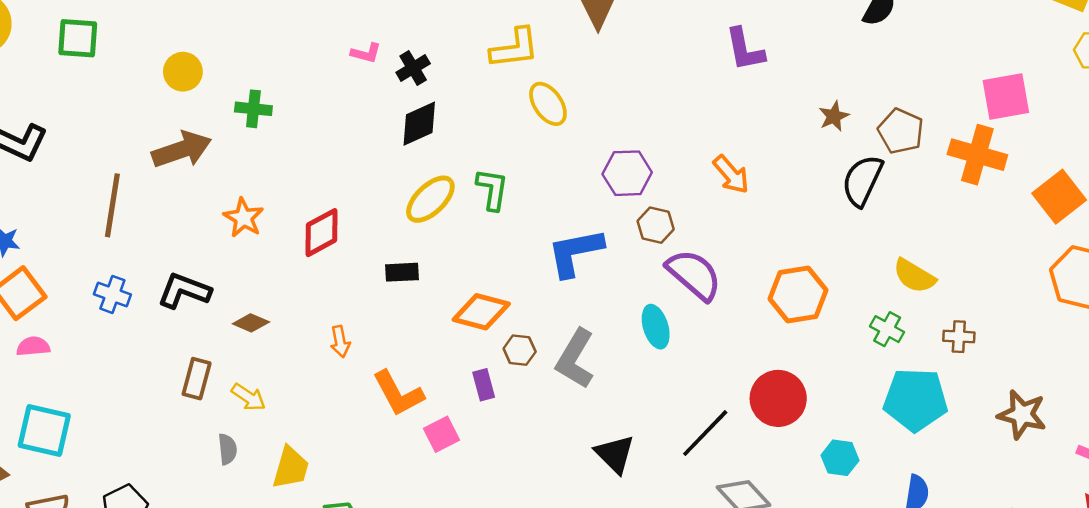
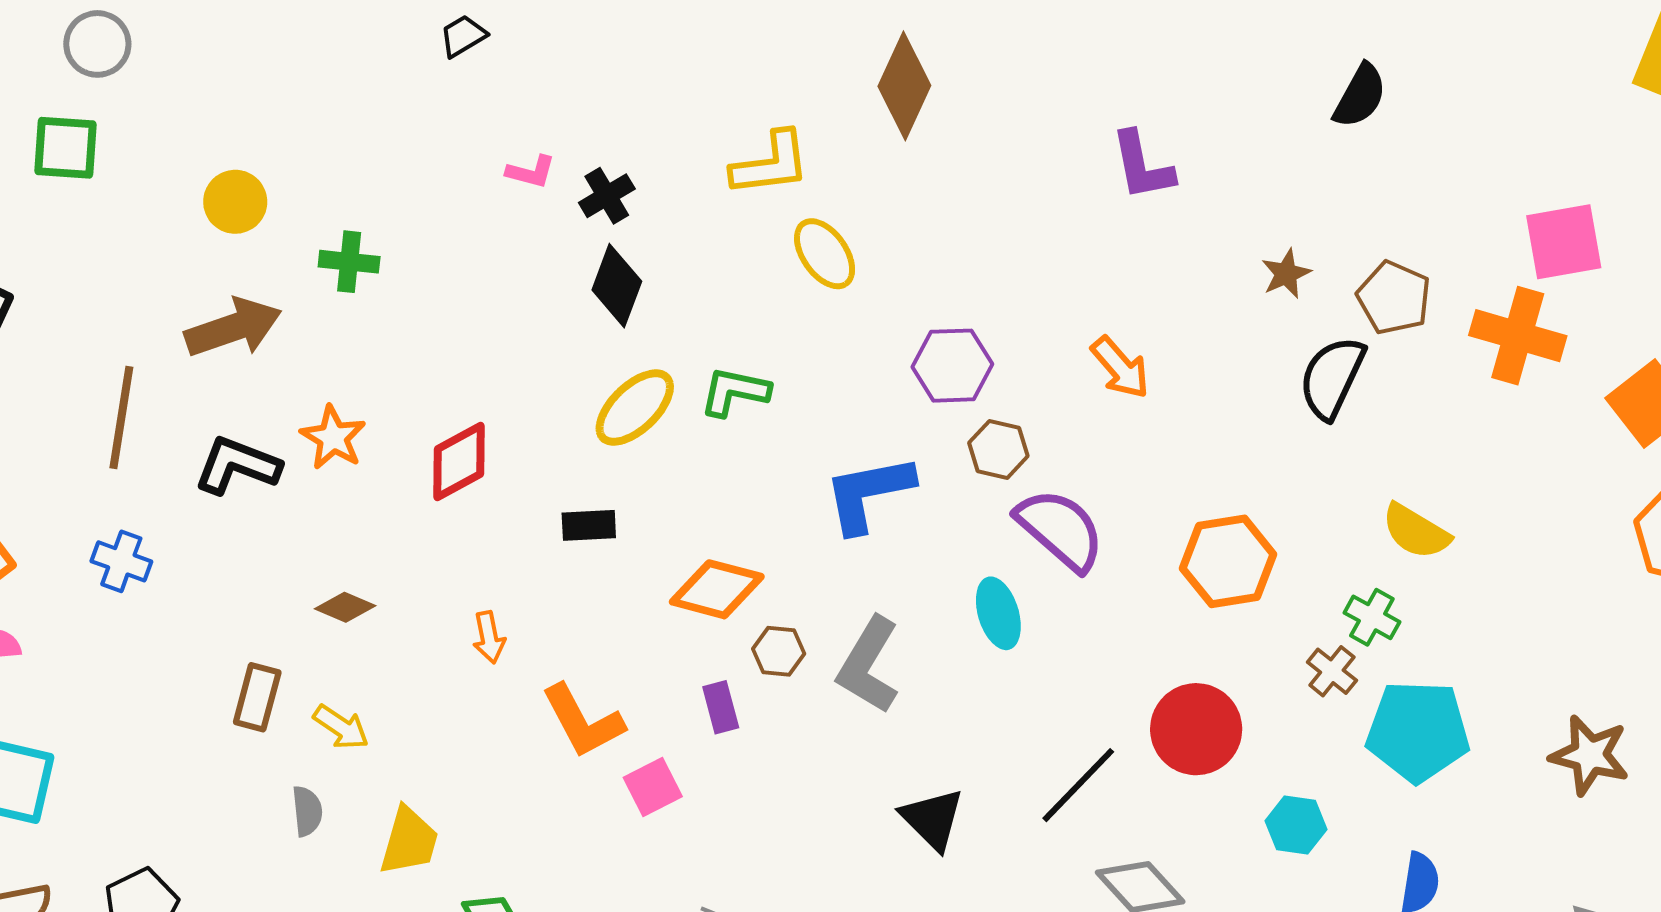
black diamond: (419, 124) -> (617, 286), turned -45
green L-shape: (492, 189) -> (735, 392), turned -87
black L-shape: (184, 291) -> (237, 465), moved
brown cross: (959, 337) -> (1332, 671), moved, turned 36

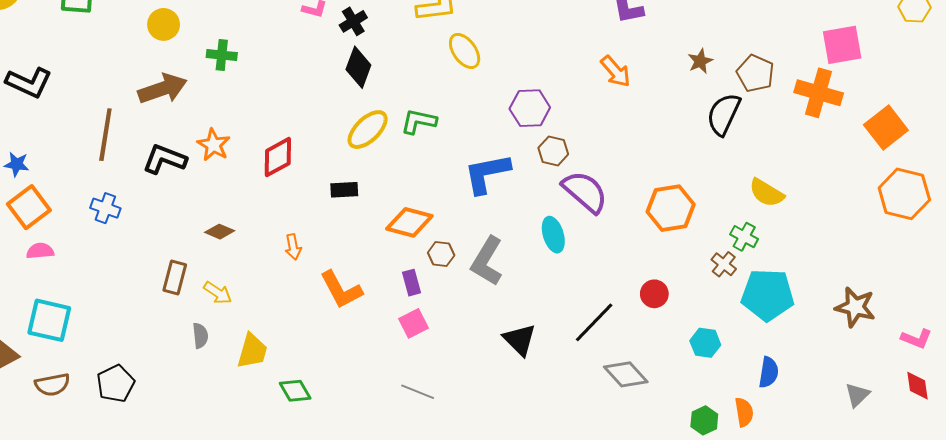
orange arrow: (1120, 368) -> (616, 71), moved
red circle: (1196, 729) -> (654, 294), size x0.6
pink square: (653, 787) -> (414, 323), moved

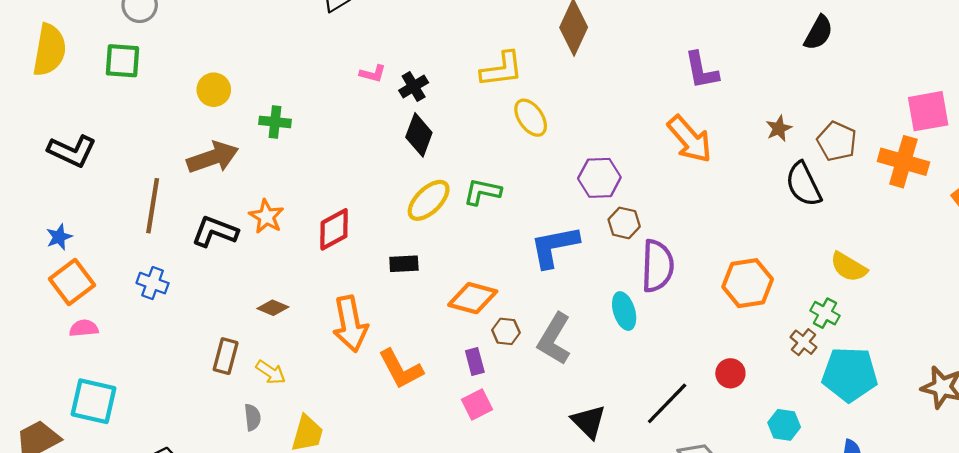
orange arrow: (616, 71) -> (690, 139), size x1.4
black semicircle: (724, 114) -> (804, 184), turned -51
blue star: (17, 164) -> (59, 237), turned -30
purple semicircle: (585, 192) -> (657, 266), turned 51
orange arrow: (293, 247) -> (350, 324), size x2.0

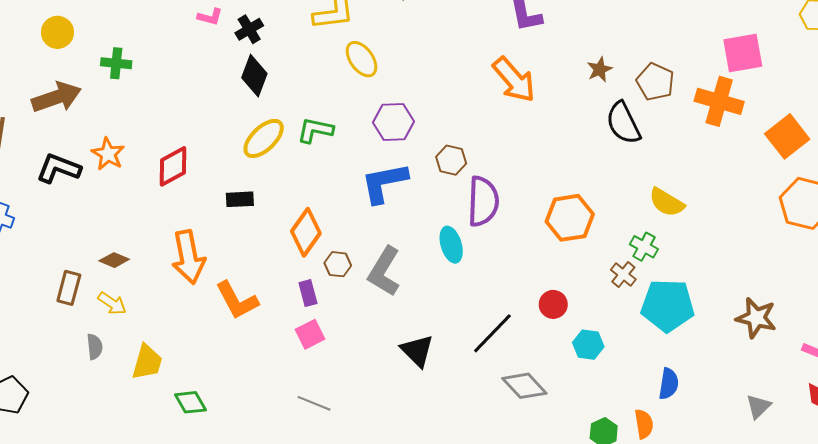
purple hexagon: (599, 178) -> (393, 122), moved
orange diamond: (473, 298) -> (306, 232), turned -69
brown diamond: (273, 308) -> (114, 260), moved
cyan hexagon: (784, 425) -> (588, 345), moved

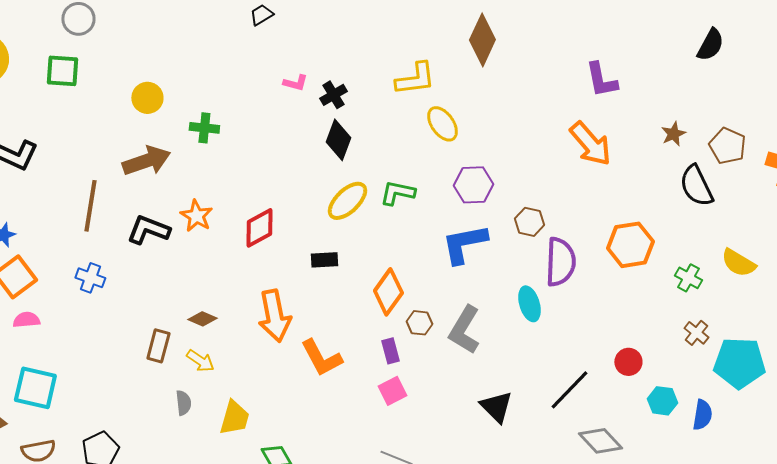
orange hexagon: (570, 218) -> (630, 245), moved
green cross: (644, 247) -> (688, 278), moved
blue semicircle: (669, 384) -> (702, 415), moved

